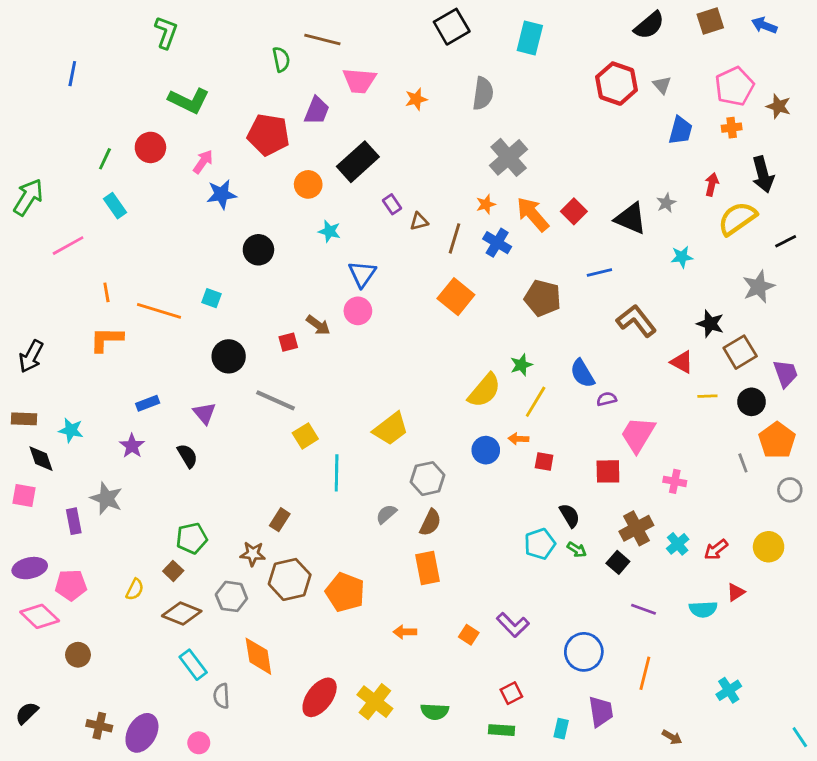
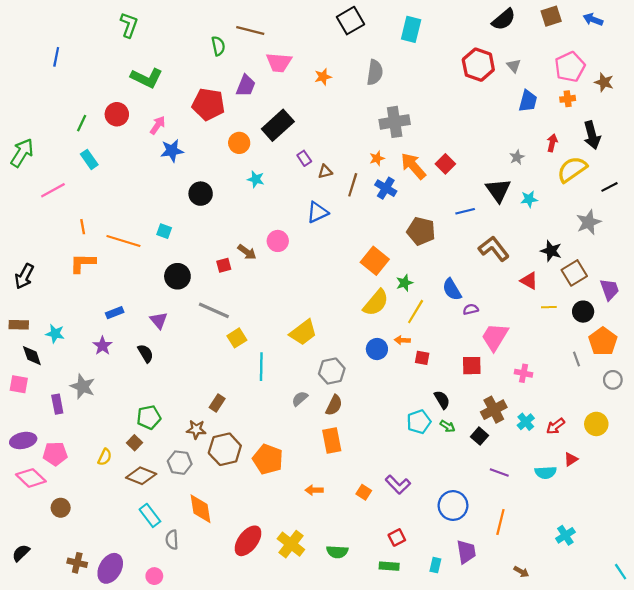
gray cross: (509, 157) -> (395, 122), turned 32
black triangle: (631, 219) -> (498, 190), moved, turned 32
blue triangle: (362, 274) -> (317, 212), moved, turned 30
orange square: (456, 297) -> (375, 261), moved

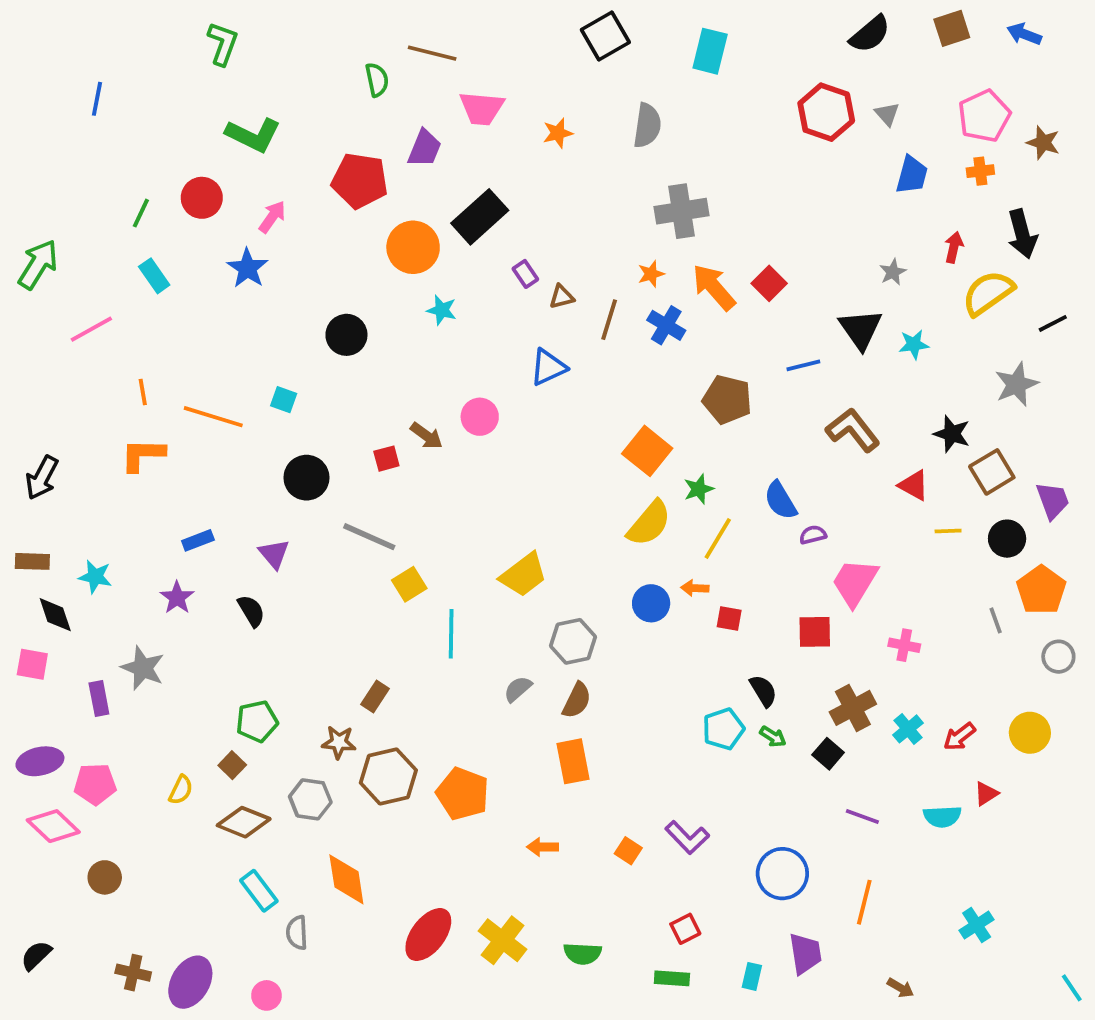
orange circle: (239, 143) -> (413, 247), size x1.4
blue star: (172, 151) -> (247, 268), moved, turned -30

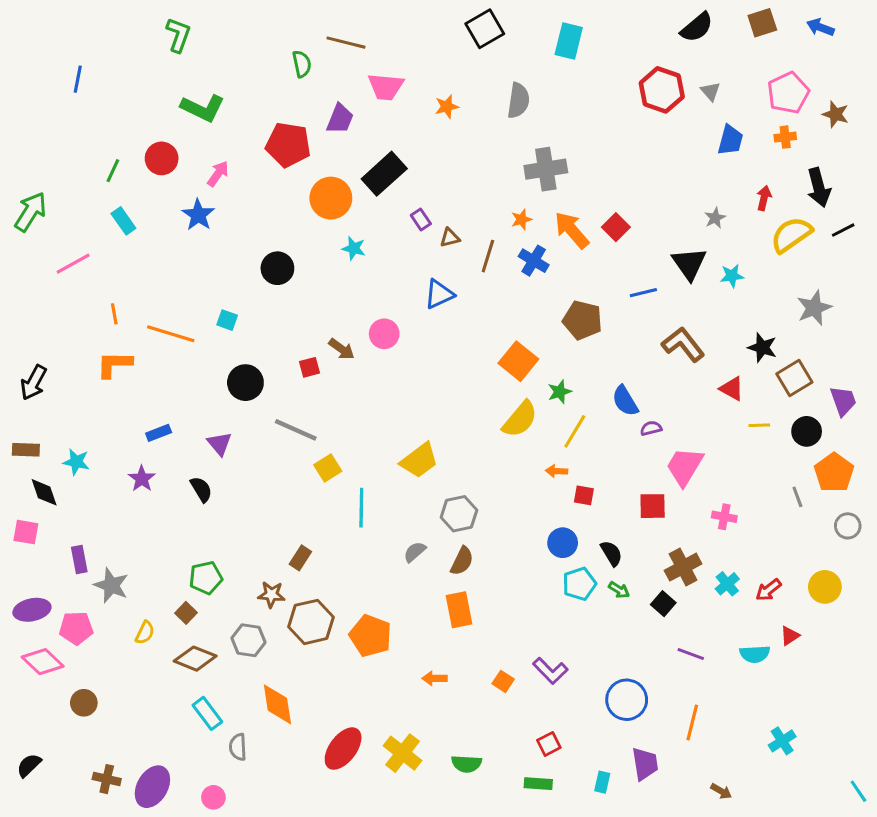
black line: (1053, 323) -> (843, 230), moved
blue circle: (651, 603) -> (563, 543), moved
gray star: (143, 668) -> (111, 585), moved

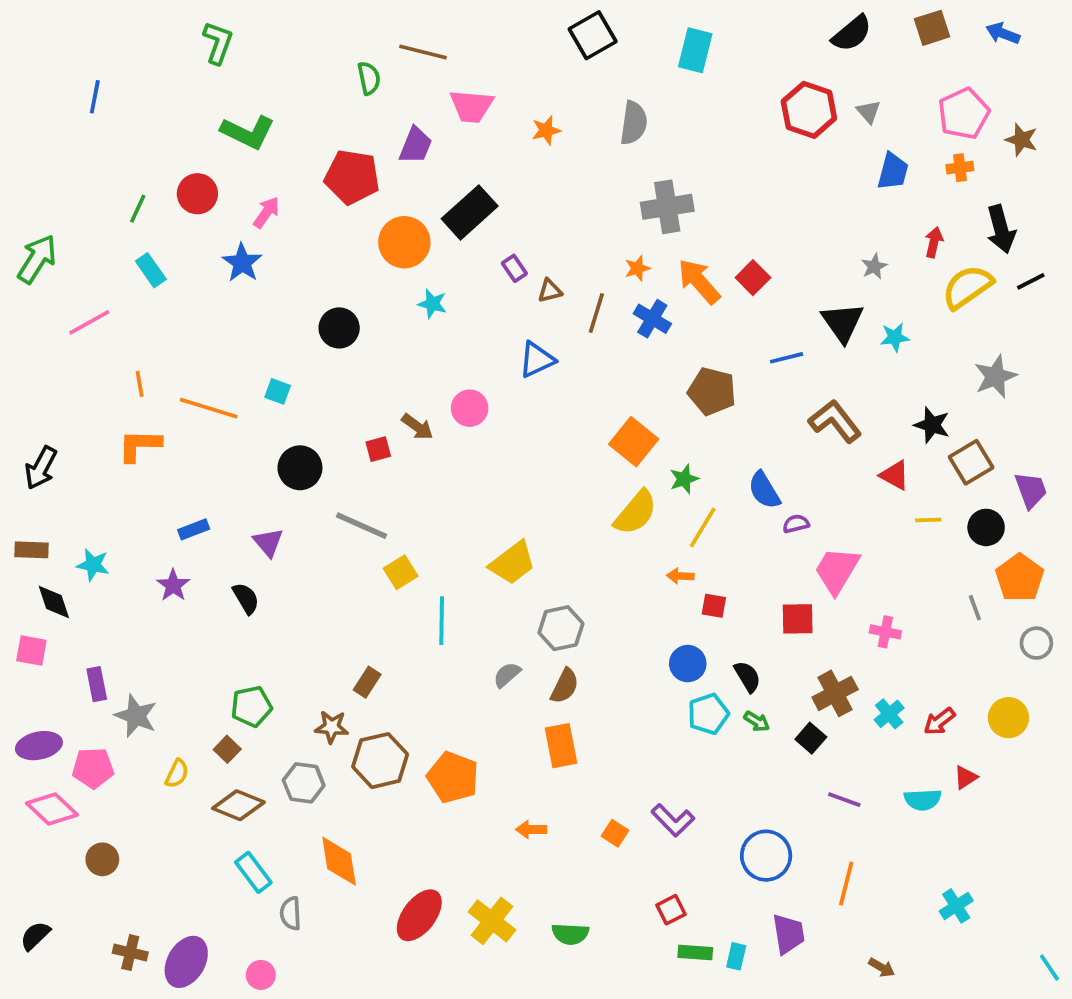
green rectangle: (538, 784) -> (695, 953), moved

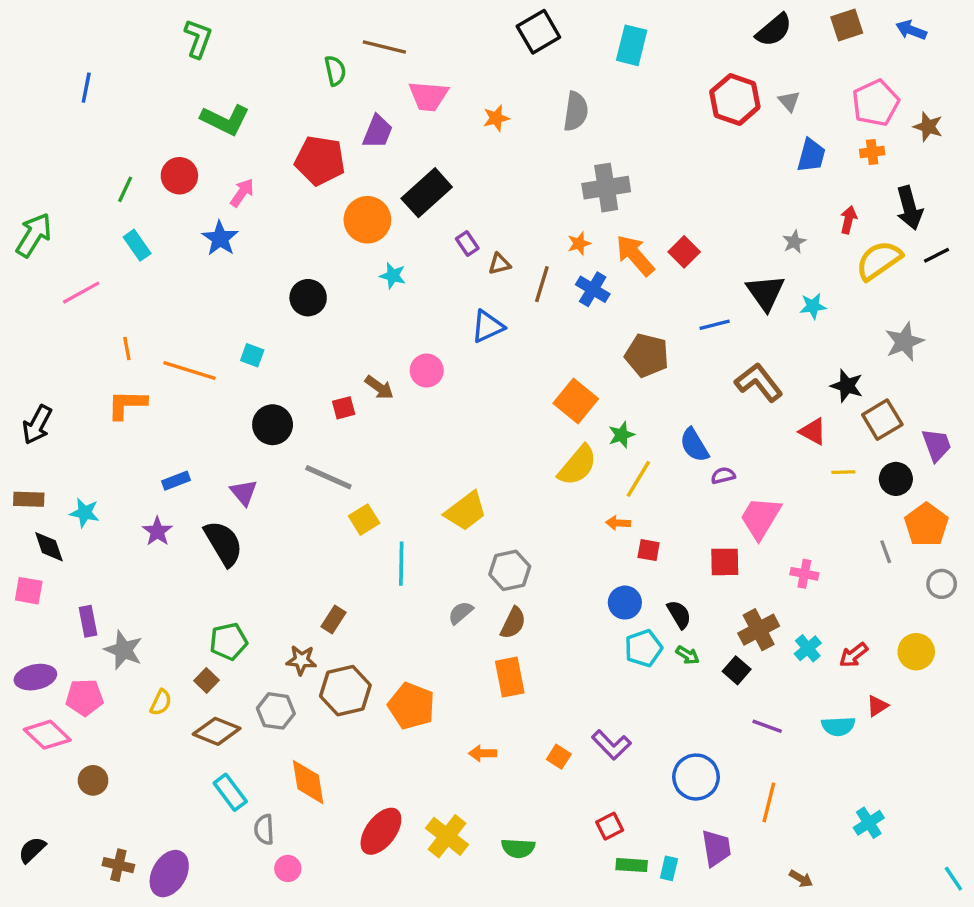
black semicircle: (246, 598) -> (223, 543), size x1.6
pink circle: (261, 975) -> (288, 868), moved

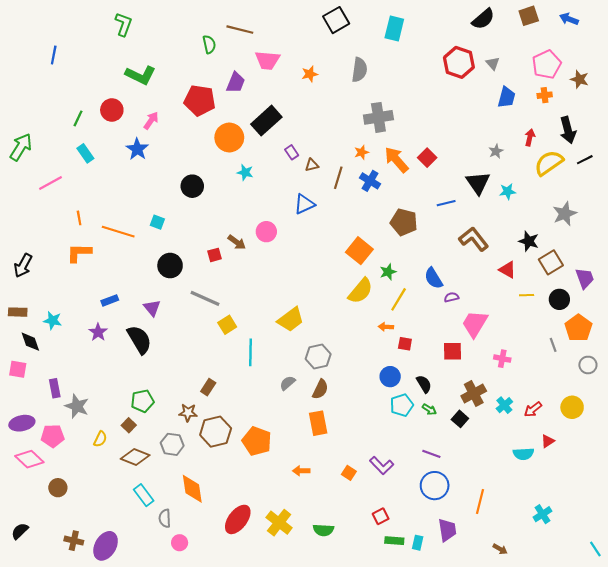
purple line: (767, 726) -> (431, 454), moved

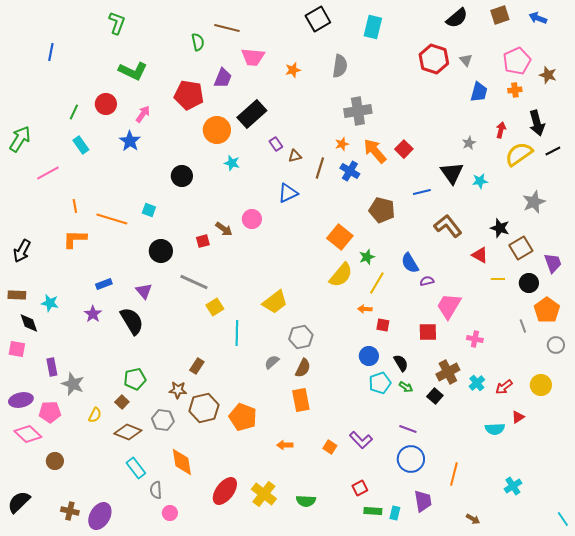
black semicircle: (20, 531) -> (19, 502), size x1.4

